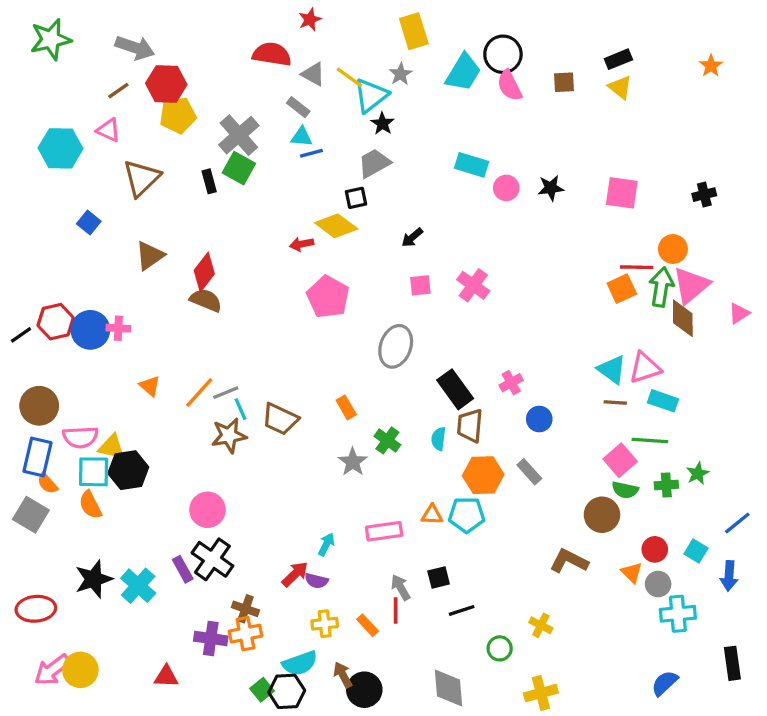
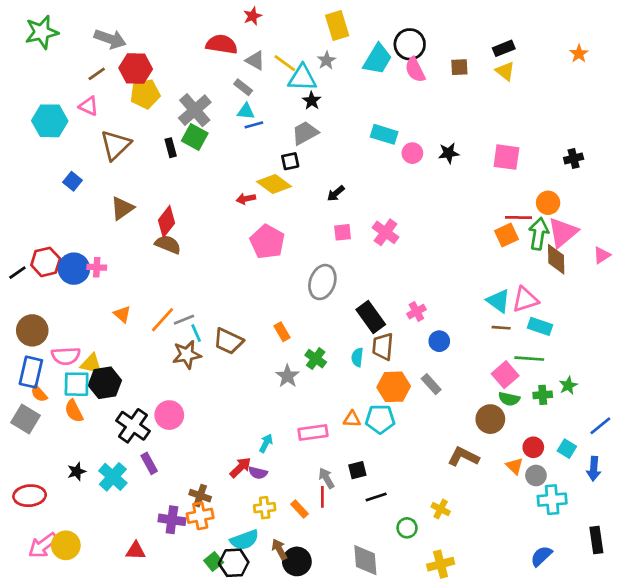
cyan triangle: (371, 96) -> (302, 78), turned 40
black cross: (212, 559) -> (133, 426), moved
black star: (94, 579) -> (77, 471), size x0.6

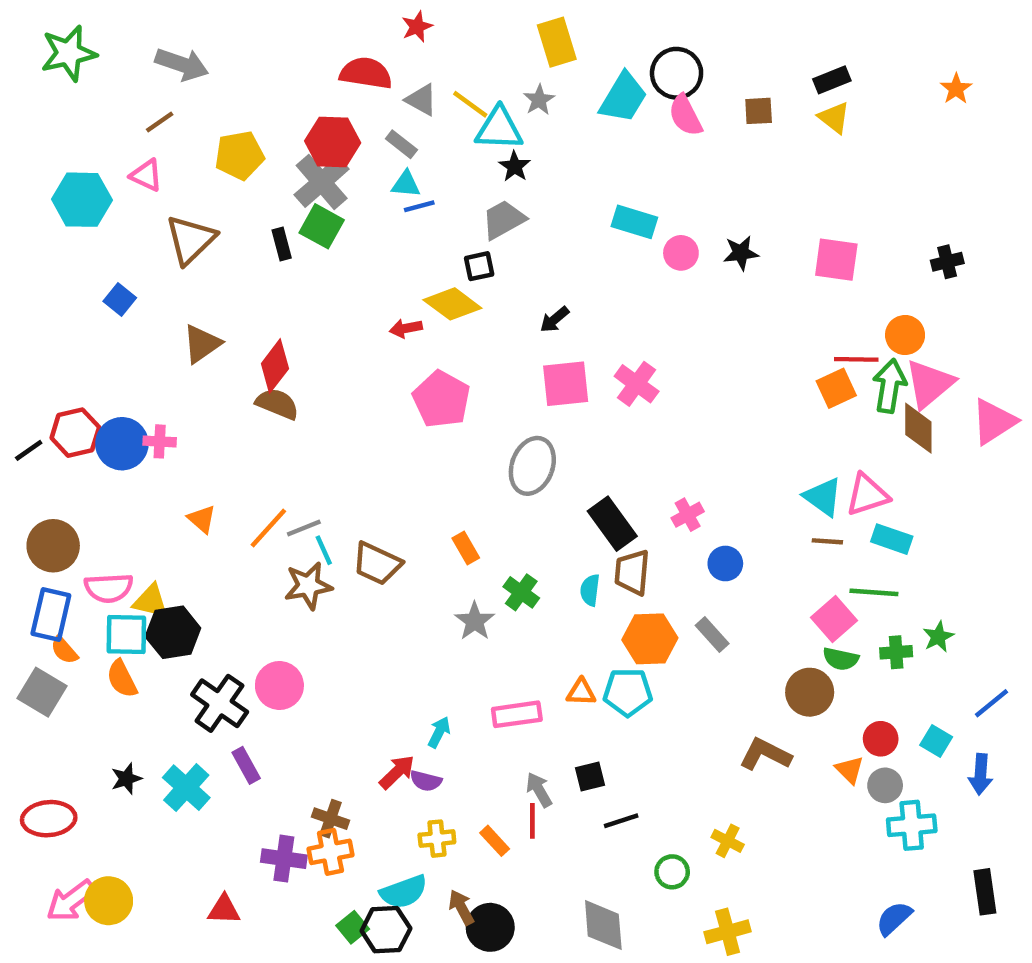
red hexagon: (136, 68) -> (333, 142), moved
pink square: (343, 232) -> (566, 384), size x1.6
pink triangle: (602, 255) -> (994, 422), size x1.6

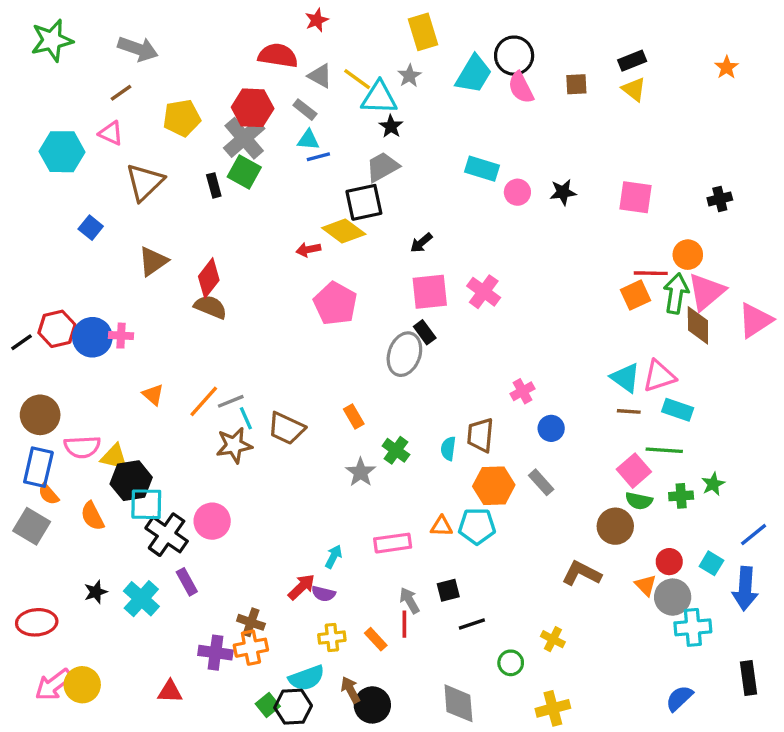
black square: (479, 266) -> (364, 202), size x1.6
black rectangle: (612, 524) -> (425, 332), moved, size x0.6
cyan square: (126, 634) -> (146, 504), moved
blue arrow: (980, 774) -> (745, 589), size x1.4
gray circle: (885, 785) -> (673, 597), size x1.4

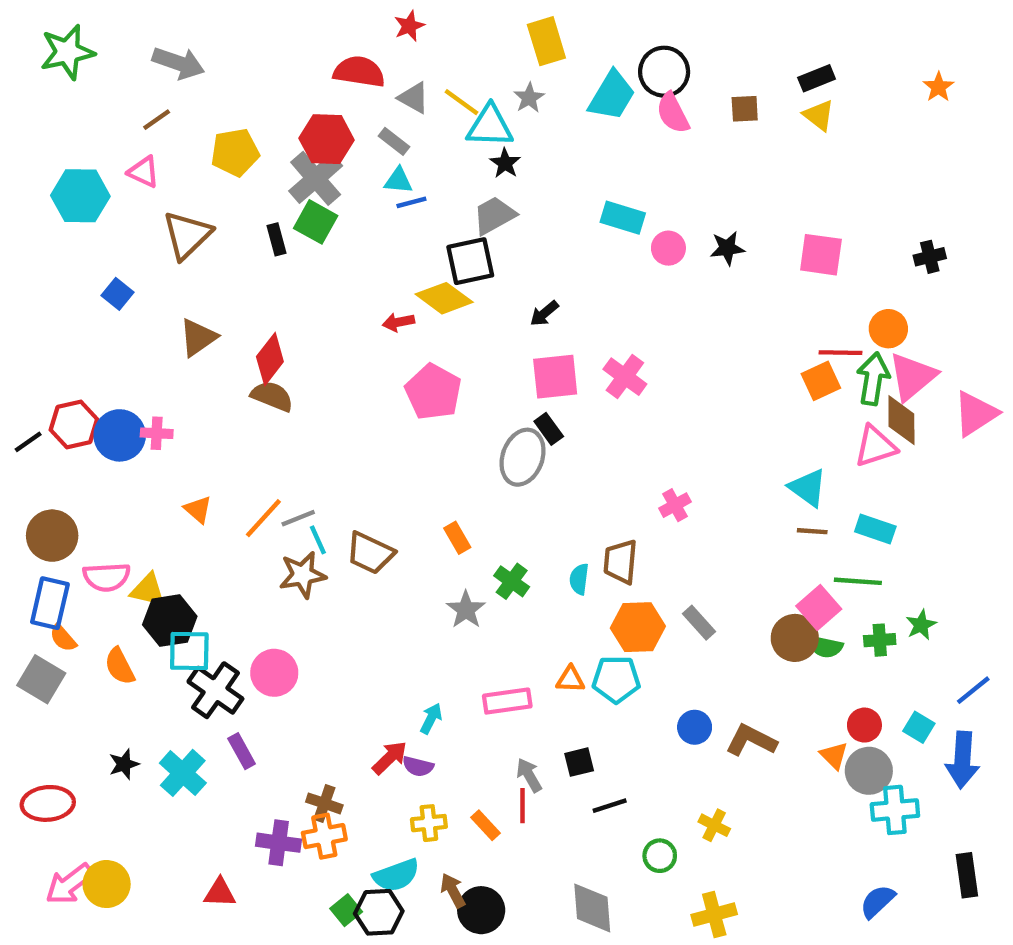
pink triangle: (659, 376) -> (875, 446), moved
blue circle: (551, 428) -> (695, 727), moved
brown circle: (615, 526) -> (795, 638), moved

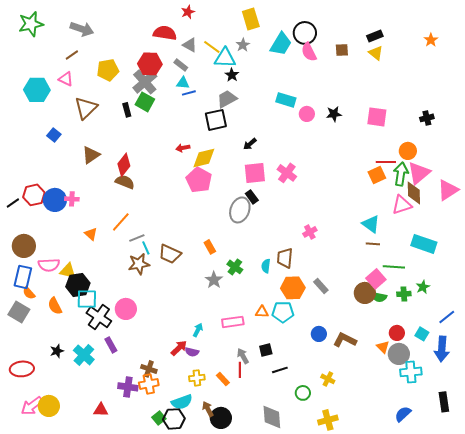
yellow diamond: (444, 298) -> (204, 158), moved, turned -50
orange line: (263, 518) -> (121, 222), moved
cyan rectangle: (875, 529) -> (424, 244), moved, size x1.4

